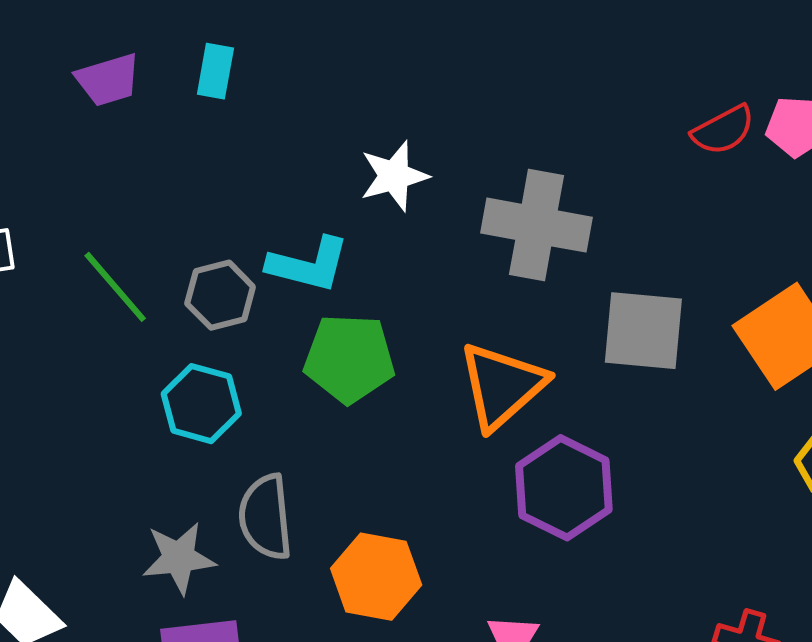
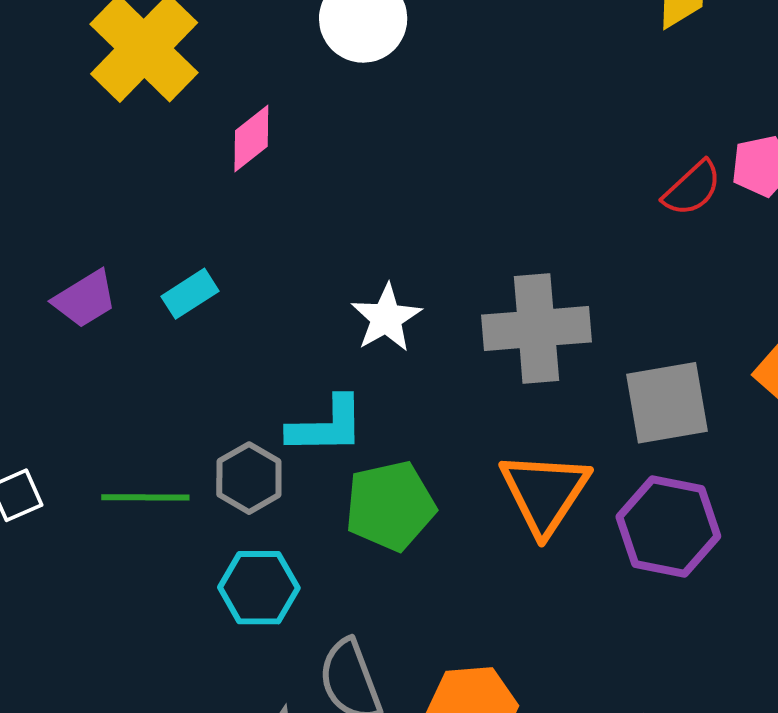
cyan rectangle: (215, 71) -> (190, 294), moved, turned 62
green line: (115, 287) -> (145, 497), turned -34
purple hexagon: (564, 488) -> (668, 526), moved

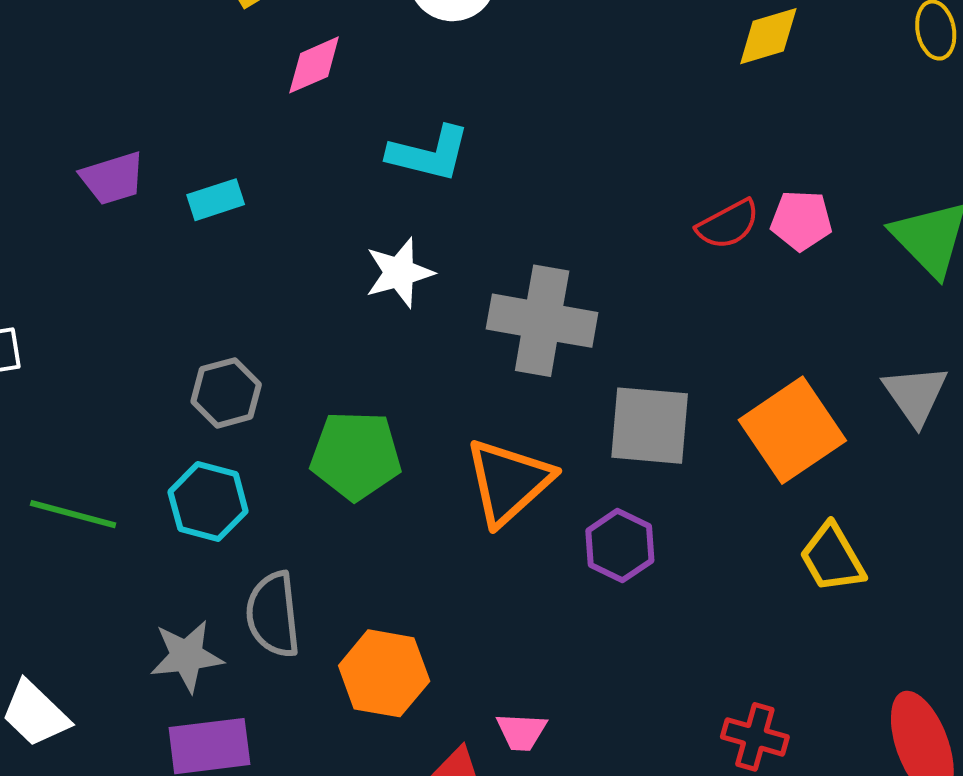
cyan L-shape: (326, 426) -> (429, 154), moved
green line: (145, 497) -> (73, 514), moved
purple hexagon: (668, 526) -> (620, 546), size x0.7

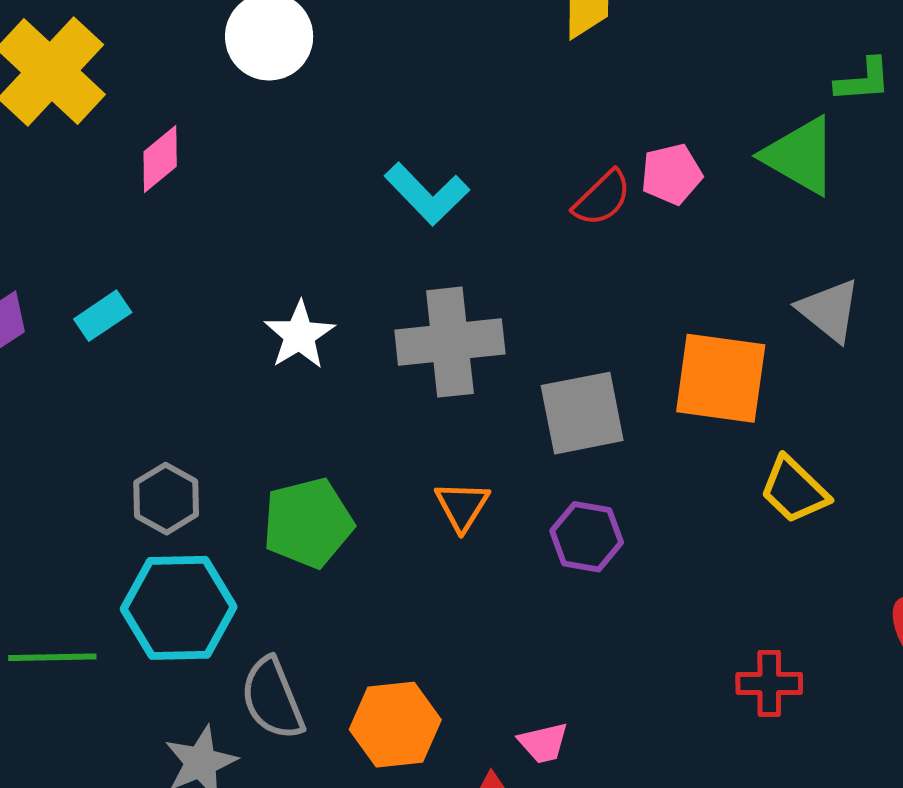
cyan L-shape: (429, 154) -> (427, 194), moved, turned 48
orange square: (792, 430) -> (721, 378), turned -32
orange triangle: (509, 482) -> (462, 506), size x0.6
cyan hexagon: (208, 502) -> (179, 608), size x1.4

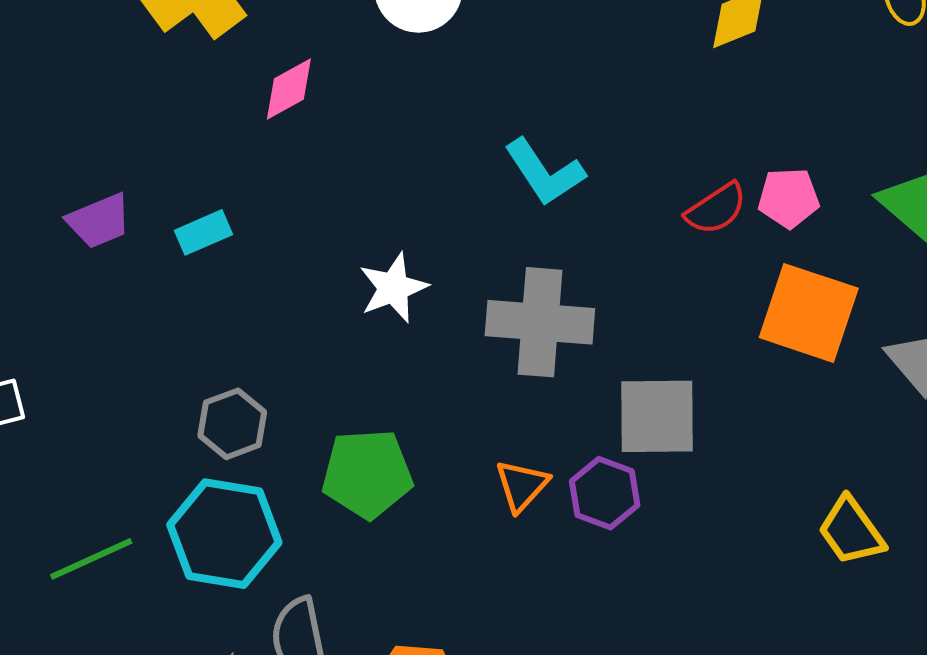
orange square: (721, 378) -> (809, 313), moved
purple hexagon: (587, 537) -> (605, 493), moved
green line: (52, 657) -> (91, 559), turned -34

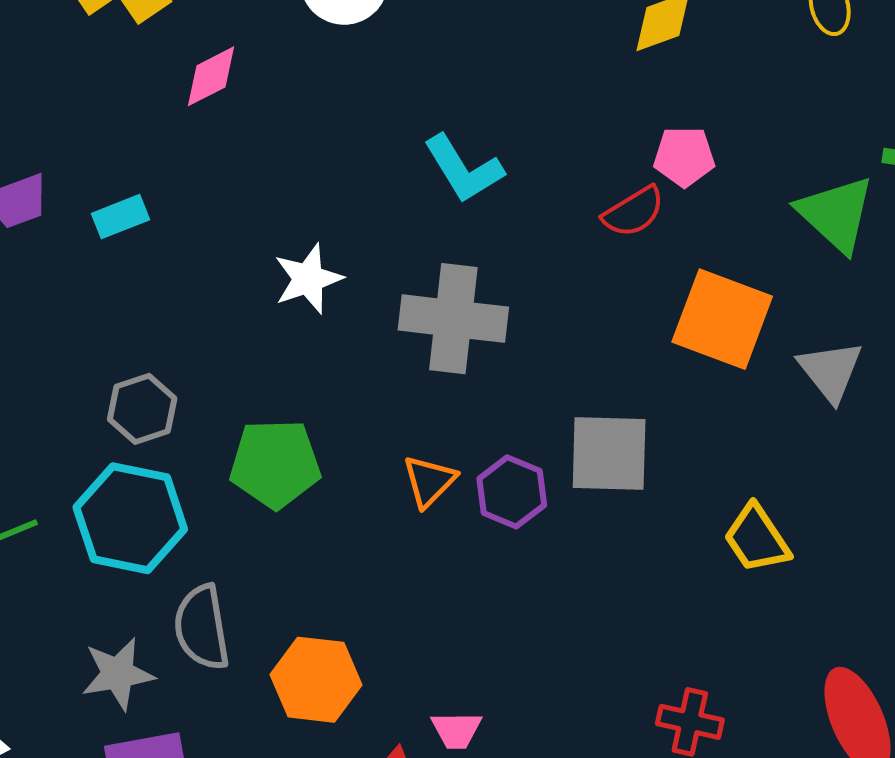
pink pentagon: (789, 198) -> (684, 157), moved
gray square: (657, 416) -> (609, 453), moved

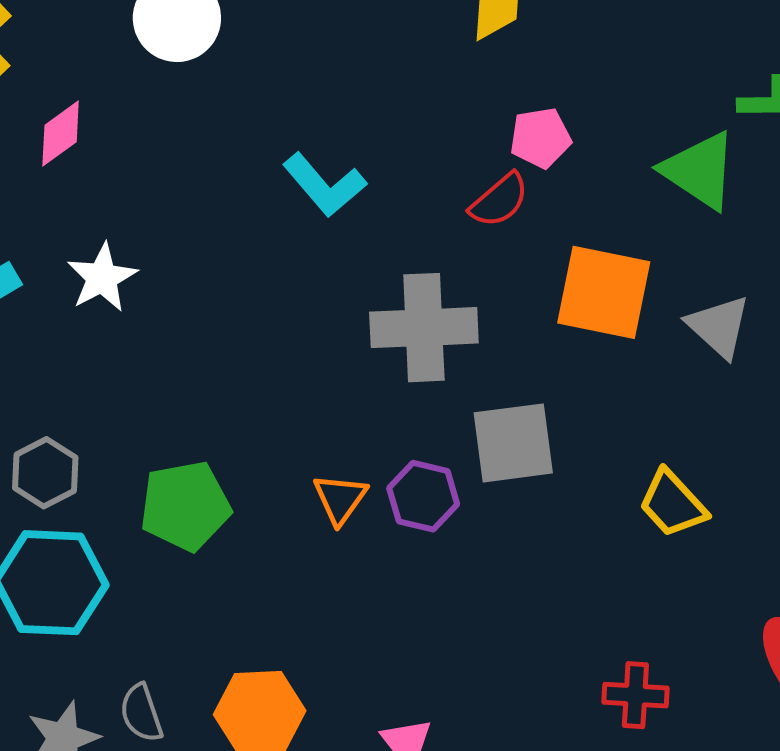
white star: (308, 279) -> (102, 278), moved
gray cross: (453, 319) -> (424, 328), moved
gray semicircle: (202, 627) -> (141, 713), moved, size x0.7

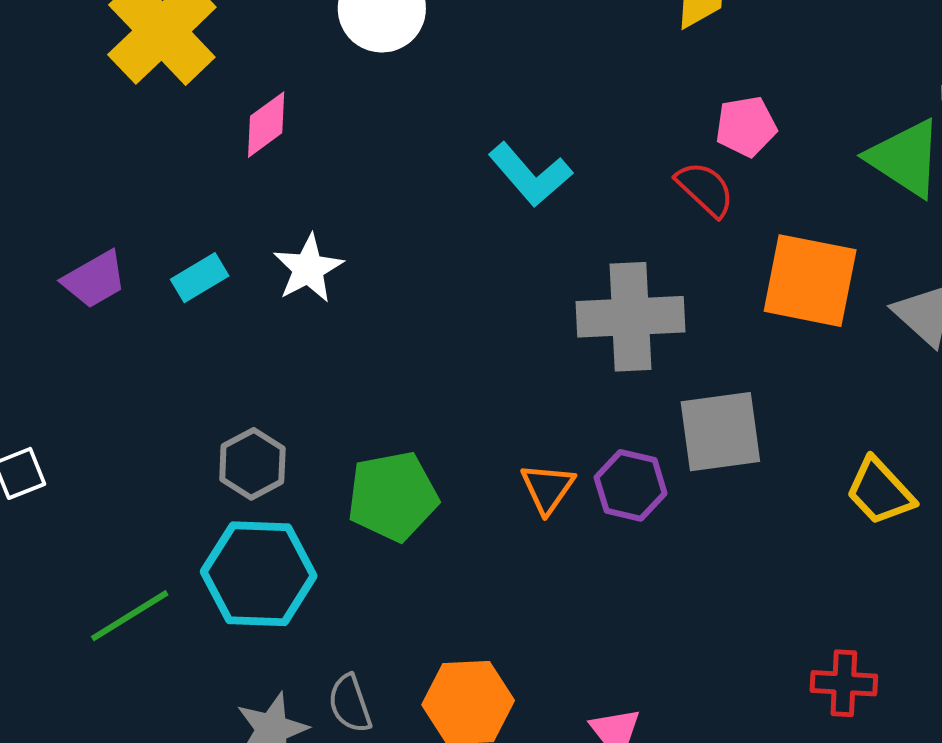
red semicircle: (499, 200) -> (705, 189), turned -96

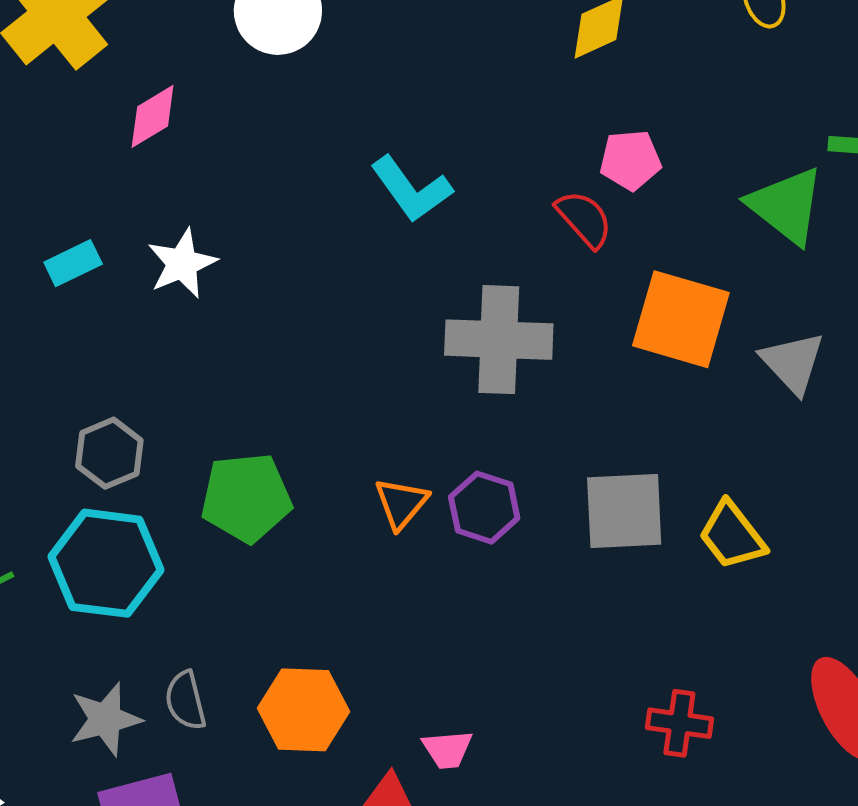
gray square: (720, 432) -> (624, 511), moved

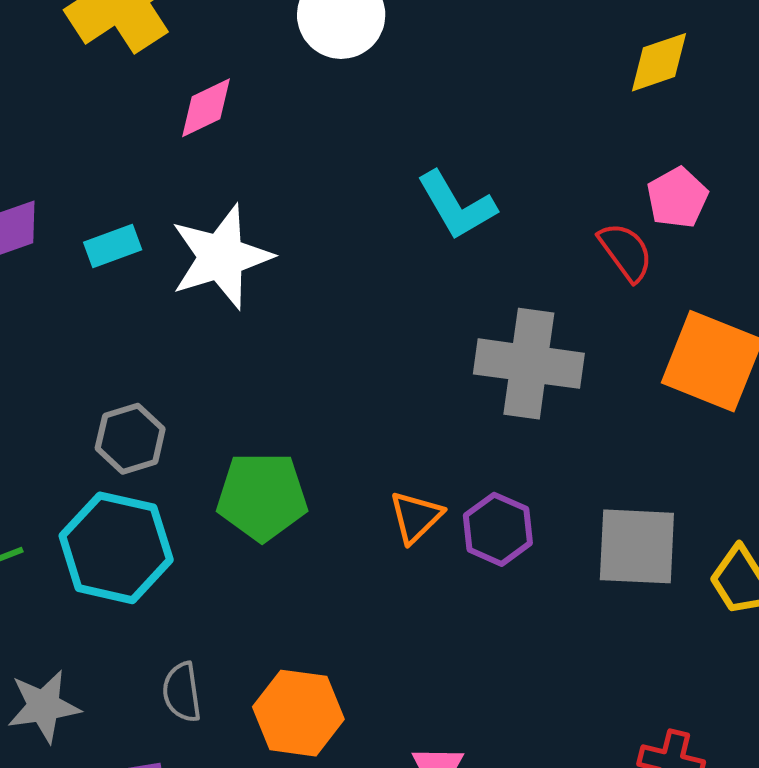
pink pentagon: (630, 160) -> (677, 198), turned -30
white star: (182, 263) -> (221, 257), size x1.5
gray star: (105, 719) -> (44, 706), moved

